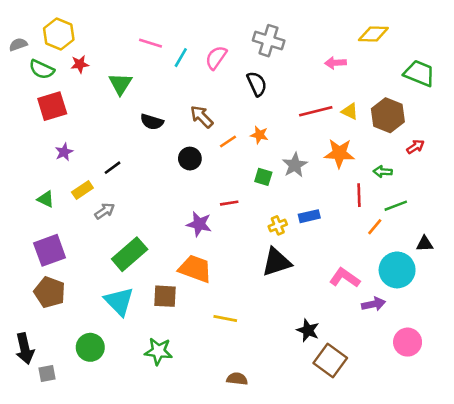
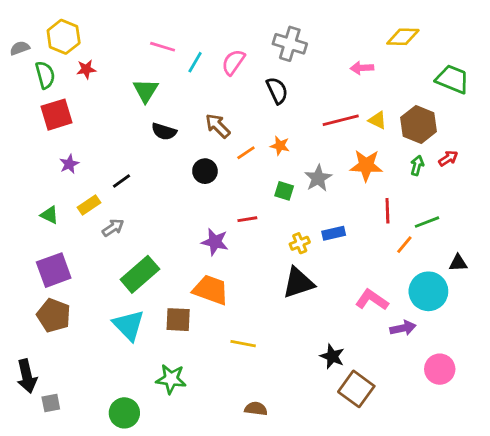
green semicircle: (42, 69) -> (45, 75), turned -130
green triangle: (120, 84) -> (146, 91), moved
green arrow: (383, 172) -> (417, 165), moved, turned 102
green circle: (90, 347) -> (124, 413), moved

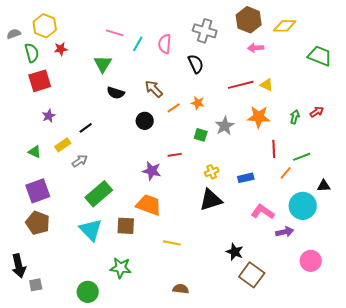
pink semicircle: (233, 62) -> (165, 44), turned -30
brown hexagon: (419, 124) -> (249, 20), moved
blue rectangle: (334, 233) -> (246, 178), moved

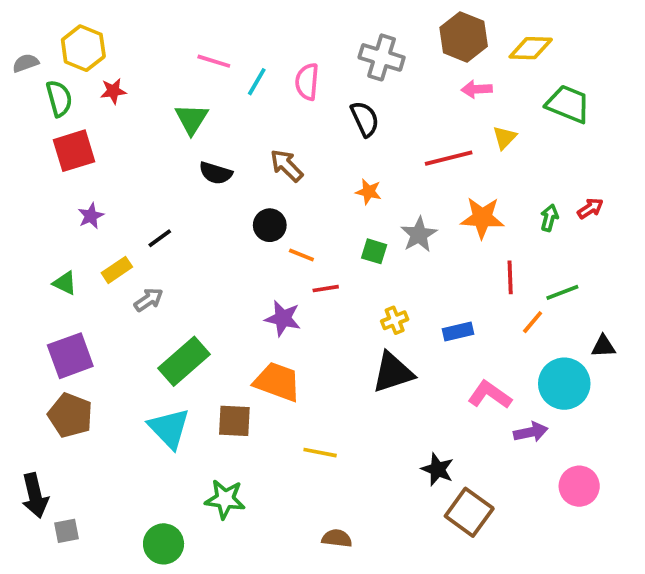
green trapezoid: (320, 56) -> (568, 104), moved
yellow triangle: (267, 85) -> (505, 138), moved, turned 48
orange line: (174, 108) -> (301, 255), moved, turned 56

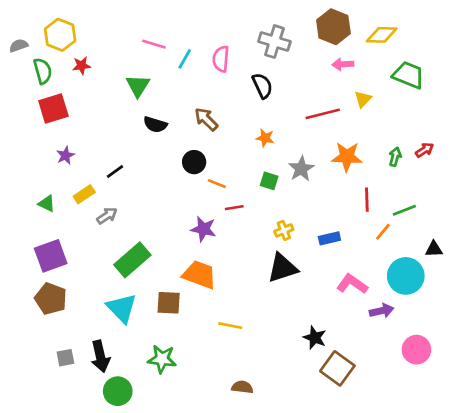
black arrow: (35, 495) -> (100, 356), moved
gray square: (67, 531) -> (65, 358), moved

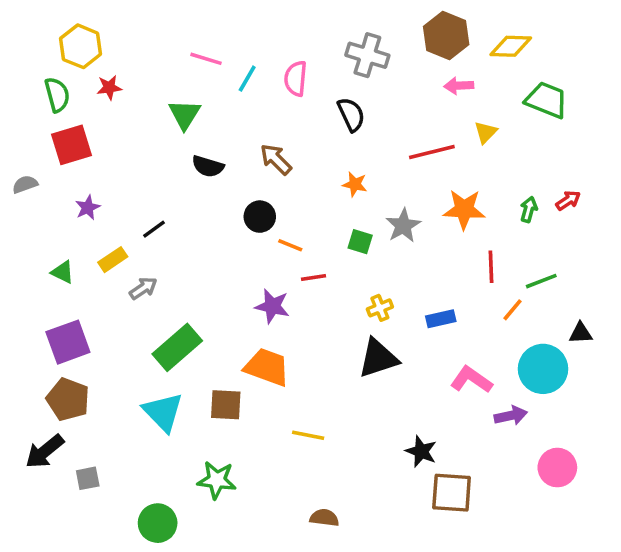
gray semicircle: (19, 46) -> (25, 184), moved
black arrow: (100, 356) -> (45, 451), moved, turned 64
brown square: (337, 368) -> (452, 493), turned -32

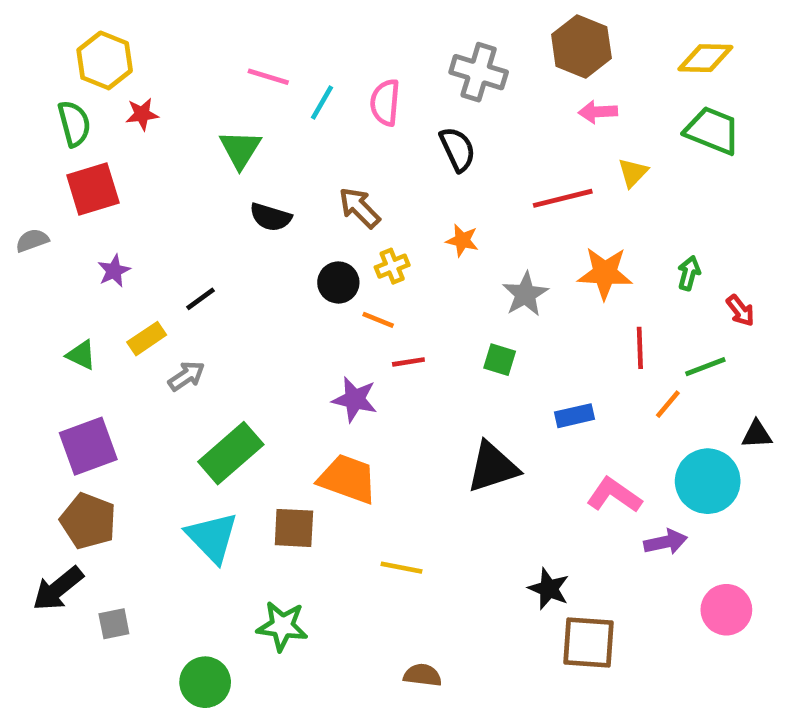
yellow diamond: (511, 46) -> (705, 58), moved
red arrow: (568, 200) -> (740, 311), moved, turned 85
green square: (360, 242) -> (500, 360), moved
yellow cross: (380, 308) -> (392, 266), moved

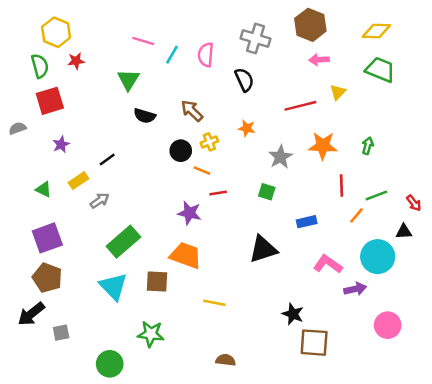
red arrow: (740, 311) -> (414, 203), moved

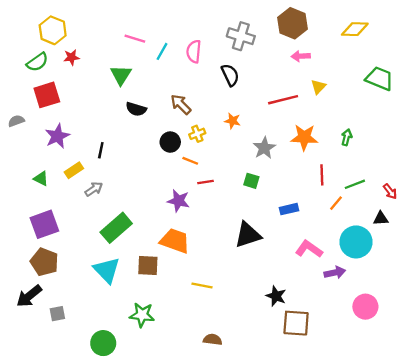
green semicircle: (40, 66) -> (37, 62), turned 70
green trapezoid: (380, 70) -> (380, 79), moved
purple star: (61, 144) -> (57, 136), size x1.5
black line: (107, 159) -> (101, 150), turned -42

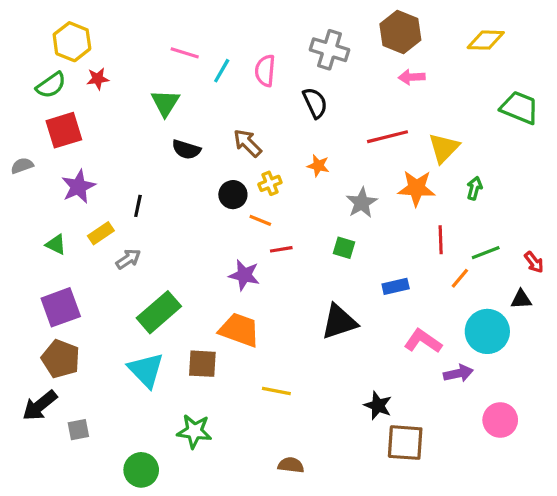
yellow triangle: (318, 87) -> (444, 148), moved, size x1.5

